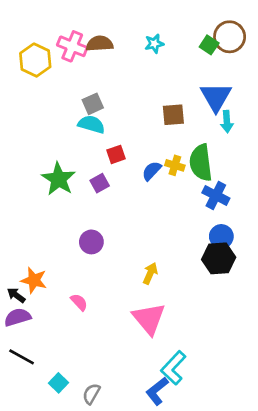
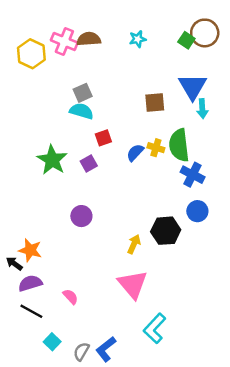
black hexagon: (219, 258) -> (166, 231), moved
pink semicircle: (79, 302) -> (70, 297), moved
purple semicircle: (18, 317) -> (30, 283), moved
black line: (22, 357) -> (31, 311), moved
blue L-shape: (157, 391) -> (106, 349), moved

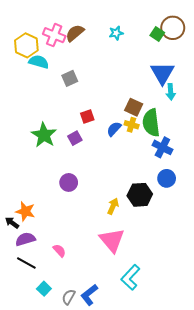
brown semicircle: (89, 39) -> (75, 33), turned -36
brown square: (155, 103) -> (134, 107), moved, turned 30
cyan semicircle: (81, 111) -> (39, 62), moved

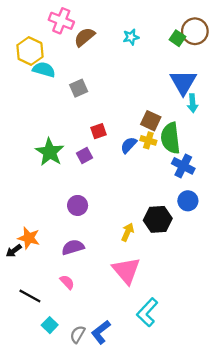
pink cross: (54, 35) -> (61, 21), moved
black arrow: (12, 223) -> (14, 251), turned -72
purple semicircle: (25, 239) -> (73, 247), moved

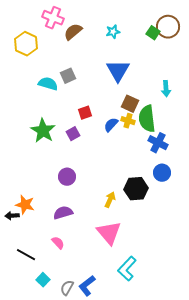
cyan semicircle: (44, 70) -> (48, 84), moved
blue triangle: (183, 82) -> (118, 71), moved
black arrow: (14, 251) -> (12, 216), turned 32

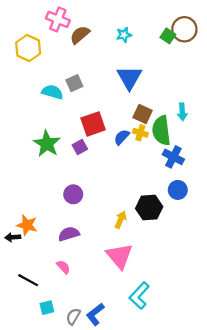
cyan arrow: (166, 89) -> (182, 112), moved
red square: (85, 113) -> (93, 124), size x1.6
cyan square: (43, 280) -> (47, 308), turned 32

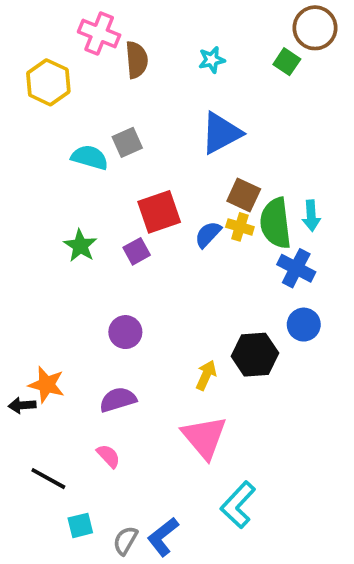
brown circle: (184, 29) -> (315, 28), moved
brown semicircle: (80, 35) -> (137, 60), turned 125
blue triangle: (129, 78) -> (221, 133), turned 32
cyan arrow: (182, 112) -> (311, 216), moved
green star: (47, 144) -> (80, 246), size x0.7

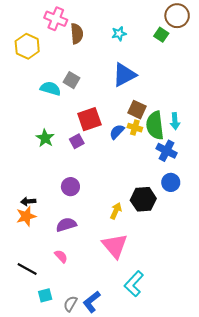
gray square: (127, 142) -> (72, 80), turned -35
orange star: (46, 385) -> (26, 216), turned -30
black arrow: (22, 405) -> (28, 201), moved

